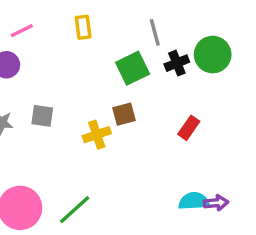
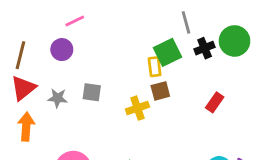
yellow rectangle: (83, 27) -> (155, 67), moved

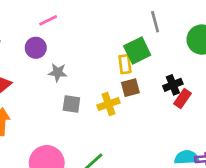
black cross: (205, 48) -> (173, 85), moved
gray square: (92, 92) -> (71, 104), moved
gray star: (58, 98) -> (58, 72), moved

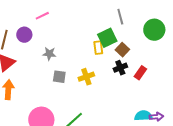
purple circle: (36, 48) -> (24, 35), moved
black cross: (173, 85) -> (120, 68), moved
brown square: (130, 88) -> (122, 50), moved, turned -32

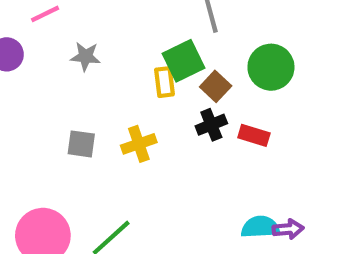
green circle: (154, 30) -> (271, 67), moved
gray star: (49, 54) -> (86, 57), moved
red rectangle: (140, 73) -> (254, 135), turned 72

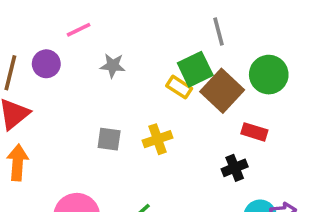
yellow rectangle: (164, 82) -> (179, 87), turned -50
brown square: (216, 86) -> (222, 91), size x1.6
black cross: (211, 125) -> (235, 168), moved

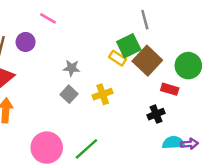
pink line: (79, 30) -> (48, 18), turned 56
gray star: (113, 66) -> (72, 68), moved
green circle: (269, 75) -> (188, 66), moved
gray square: (109, 139) -> (69, 94), turned 35

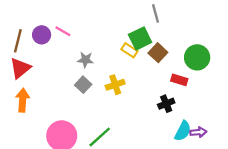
pink line: (48, 18) -> (63, 31), moved
brown square: (147, 61) -> (158, 53), size x0.7
cyan semicircle: (173, 143) -> (183, 131), turned 120

